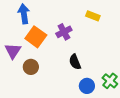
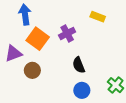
purple triangle: (13, 51) -> (13, 53), turned 36
blue circle: (87, 86) -> (82, 90), moved

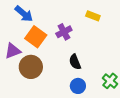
blue arrow: (25, 15) -> (24, 14), turned 138
brown circle: (32, 70) -> (31, 67), size x1.5

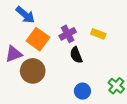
yellow rectangle: (93, 16) -> (98, 34), moved
black semicircle: (75, 62) -> (76, 55), moved

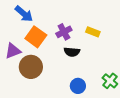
black semicircle: (76, 55) -> (72, 52), turned -63

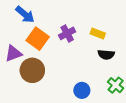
black semicircle: (72, 52) -> (106, 55), moved

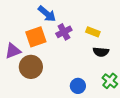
blue arrow: (25, 14) -> (47, 14), moved
orange square: (38, 39) -> (36, 37), turned 35

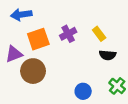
blue arrow: (47, 14) -> (21, 15), moved, turned 132
yellow rectangle: (93, 32) -> (99, 34), turned 32

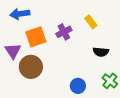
yellow rectangle: (99, 34) -> (91, 22), moved
purple triangle: (14, 54) -> (13, 51), turned -42

